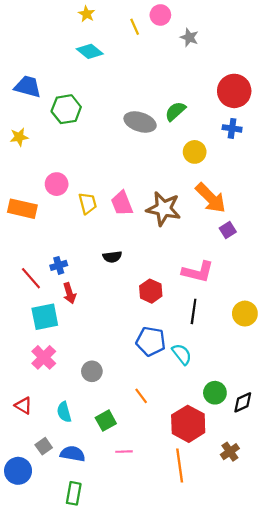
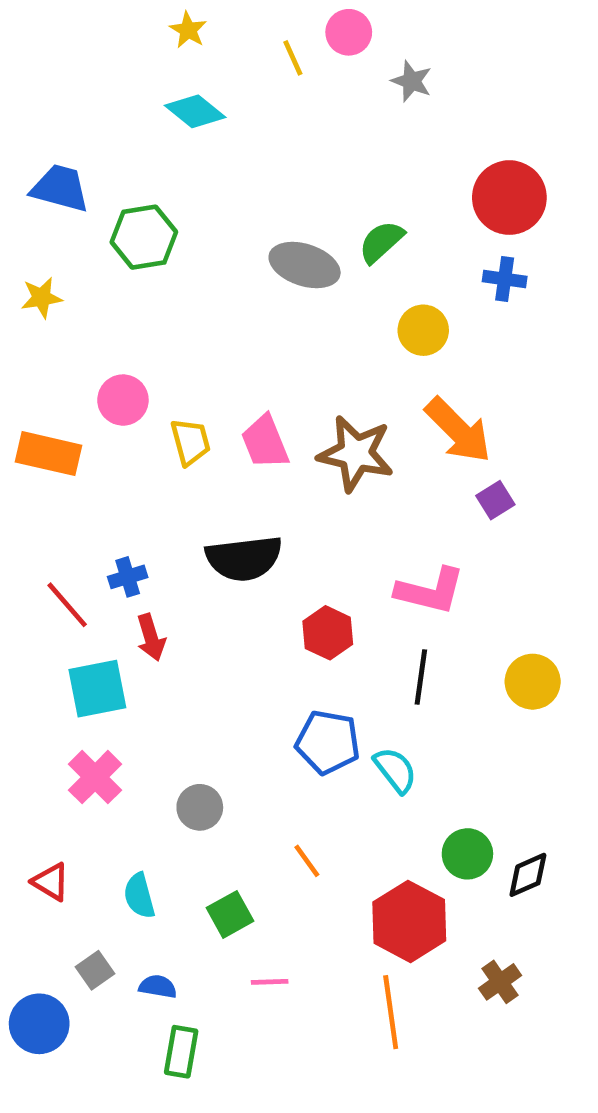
black semicircle: (112, 257) -> (244, 558), size x1.8
blue semicircle: (73, 454) -> (158, 987), size x0.7
green rectangle: (74, 493) -> (181, 1052), moved

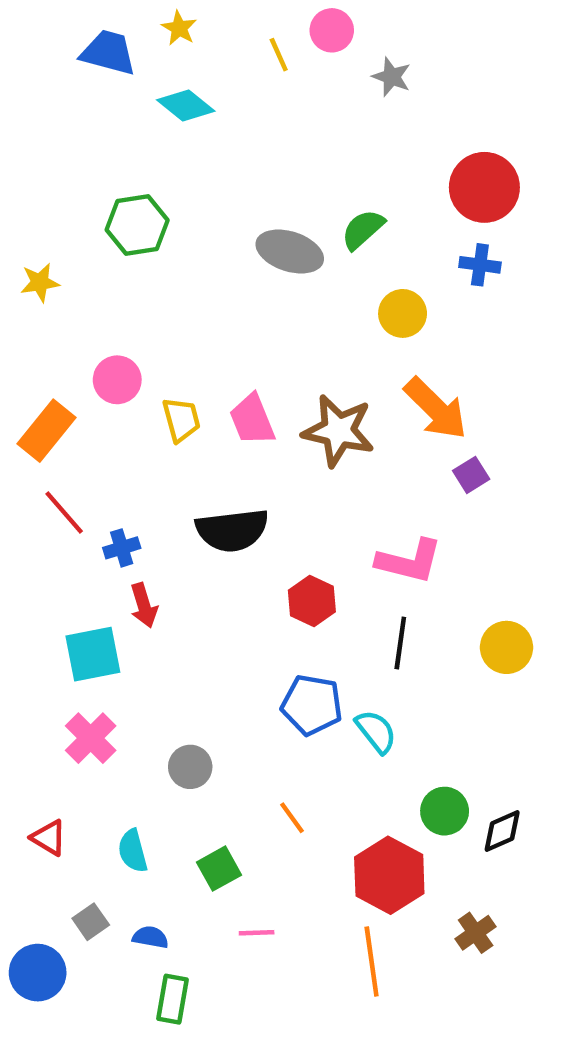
blue trapezoid: (60, 188) -> (108, 52), moved
orange rectangle: (48, 454) -> (46, 431), turned -64
red line: (67, 605) -> (64, 513), moved

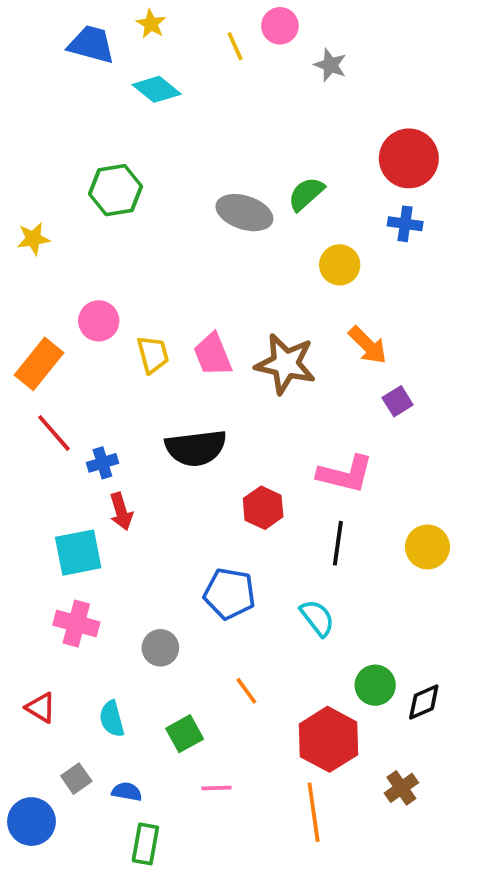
orange arrow: (436, 409) -> (368, 345), size x0.7
blue pentagon: (312, 705) -> (229, 594), moved
pink cross: (91, 738) -> (76, 624), turned -30

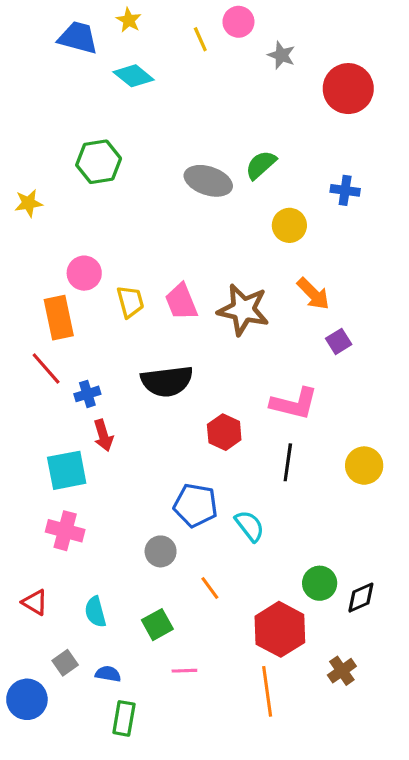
red circle: (409, 158) -> (348, 89), moved
orange rectangle: (39, 364) -> (59, 318), moved, turned -51
cyan semicircle: (317, 618) -> (250, 526), moved
gray circle: (160, 648) -> (161, 551), moved

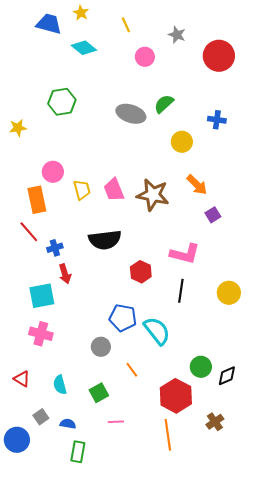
pink circle: (238, 22) -> (145, 57), moved
cyan semicircle: (250, 526) -> (157, 331), size x1.4

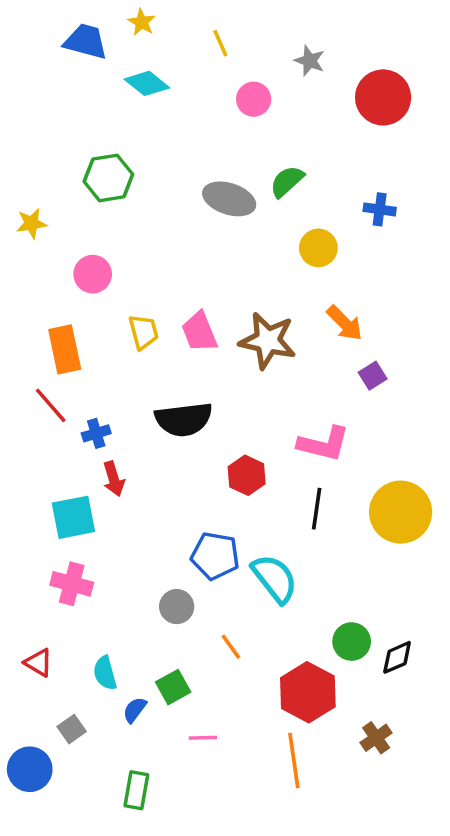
pink circle: (53, 172) -> (93, 274), moved
yellow circle: (229, 293) -> (401, 512), size x1.5
blue semicircle: (68, 424) -> (135, 710), moved, turned -63

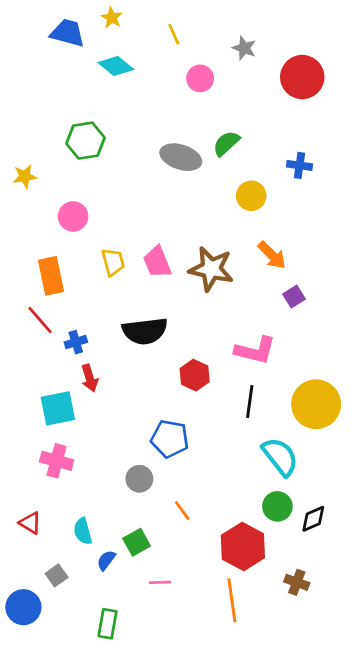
cyan semicircle: (275, 579) -> (280, 457), moved
brown cross: (376, 738) -> (297, 582), turned -35

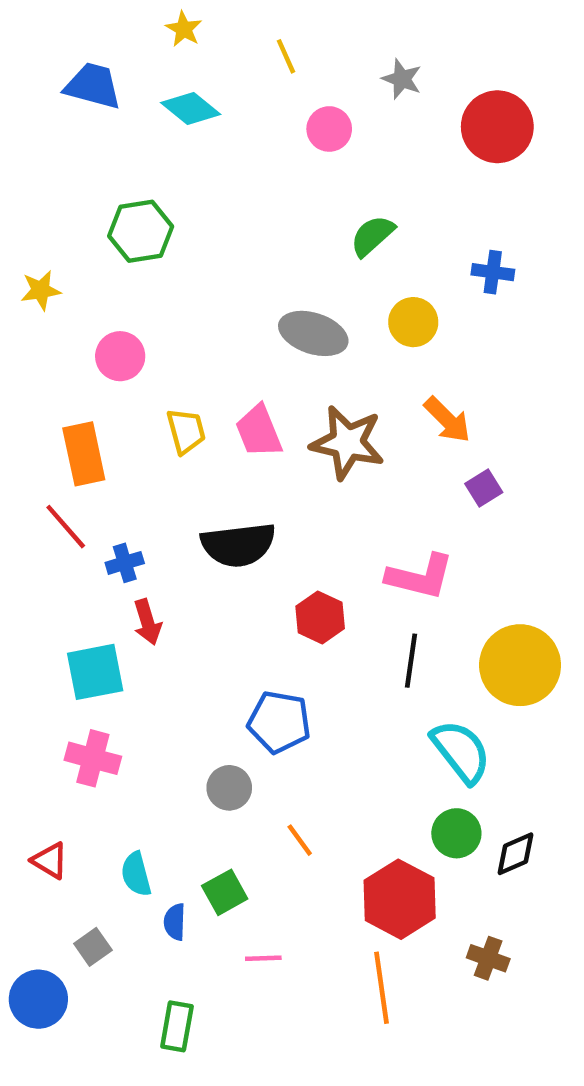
blue trapezoid: (68, 33) -> (93, 86), moved
gray ellipse: (181, 157) -> (313, 333), moved
blue semicircle: (106, 560) -> (175, 922), turned -35

